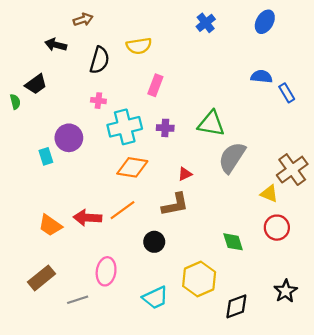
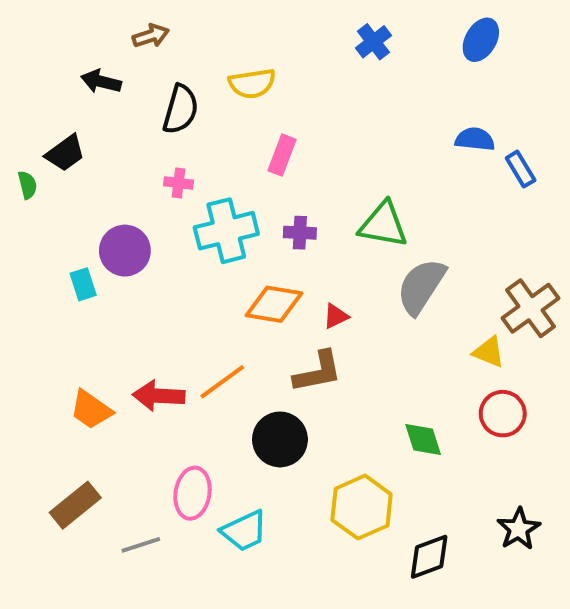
orange diamond: (132, 167) -> (274, 304), moved
black circle: (154, 242) -> (280, 439), size x1.4
cyan trapezoid: (155, 298) -> (244, 531), moved

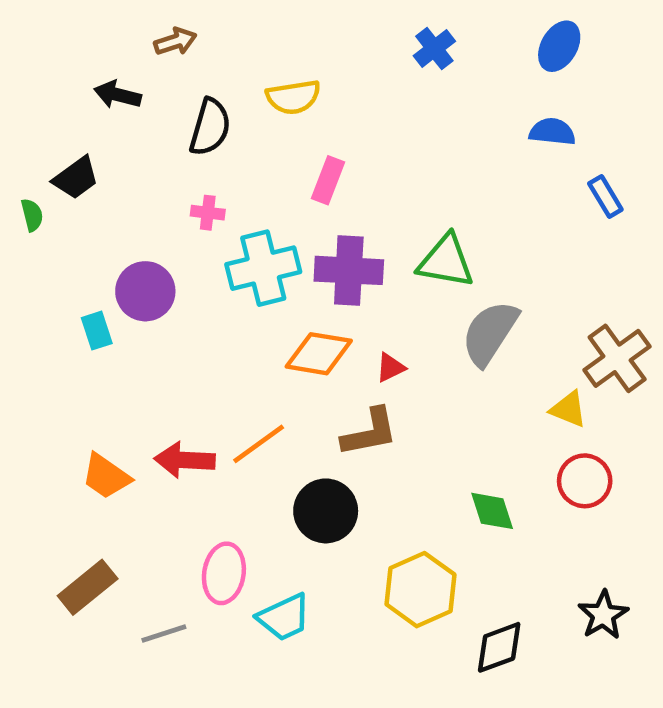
blue semicircle: (475, 139) -> (552, 132), moved
purple cross: (300, 233) -> (349, 270), size x1.8

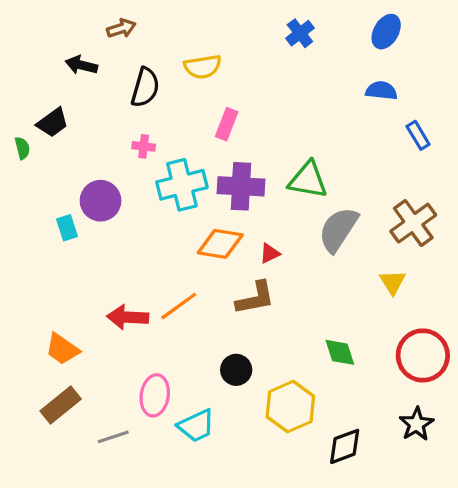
brown cross: (617, 358) -> (413, 223), moved
yellow triangle: (568, 409) -> (393, 282), turned 36
orange trapezoid: (106, 476) -> (62, 349), moved
red circle: (585, 481) -> (423, 355), moved, size x1.4
black circle: (326, 511) -> (236, 370), moved, size x0.7

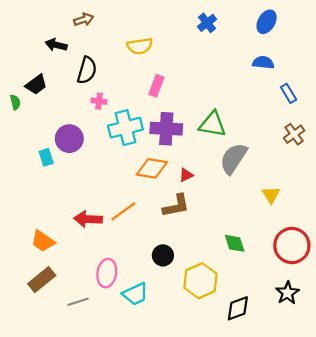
black semicircle: (145, 87) -> (87, 70), moved
brown cross: (413, 223) -> (294, 134), moved, size x0.7

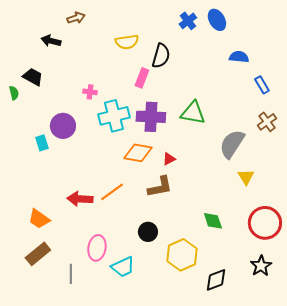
blue ellipse: (267, 22) -> (217, 20), moved, turned -60
black semicircle: (87, 70) -> (161, 56), moved
black trapezoid: (36, 85) -> (33, 77), turned -115
gray semicircle: (233, 158) -> (232, 144), moved
gray line: (78, 302) -> (71, 274), turned -72

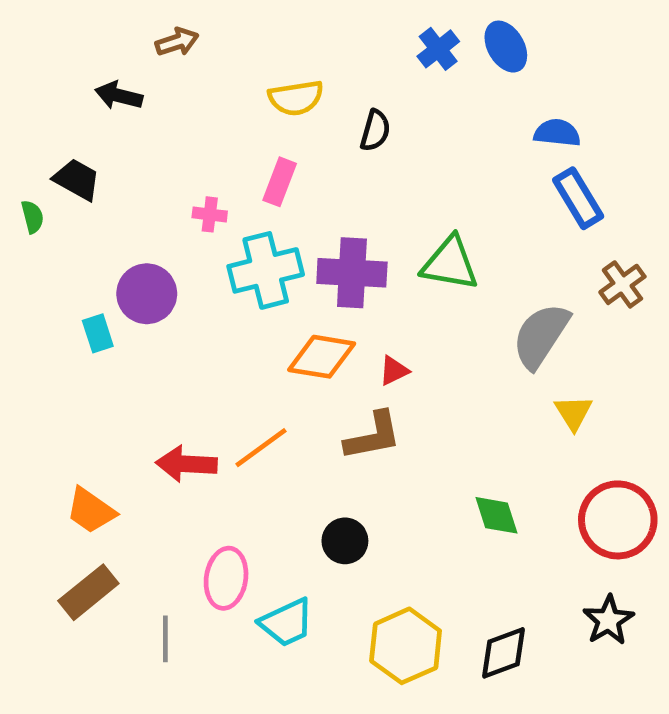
black semicircle: (161, 56) -> (375, 131), size x0.7
pink rectangle: (142, 78) -> (280, 182), moved
blue rectangle: (262, 85) -> (578, 198), moved, size x1.4
yellow hexagon: (182, 255) -> (406, 646), moved

